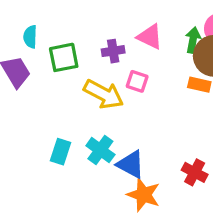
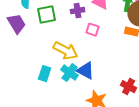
yellow arrow: (104, 94) -> (66, 51), moved
blue triangle: (131, 164) -> (86, 71), moved

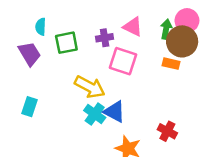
pink square: (93, 30) -> (123, 61), size x1.6
cyan rectangle: (45, 74) -> (30, 107), moved

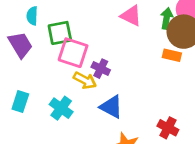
purple cross: (105, 38) -> (101, 69), moved, turned 35
pink square: (123, 61) -> (73, 53), moved
yellow arrow: (90, 87) -> (85, 80), size x0.7
cyan cross: (95, 114) -> (61, 108), moved

